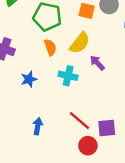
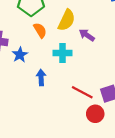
blue star: (29, 79) -> (20, 55), moved
blue arrow: (38, 126) -> (41, 78), moved

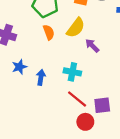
cyan cross: (62, 53) -> (72, 72), moved
blue star: (20, 55) -> (19, 67), moved

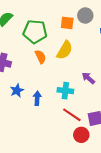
purple arrow: (92, 46) -> (88, 78), moved

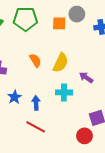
green pentagon: (35, 32) -> (25, 19), moved
yellow semicircle: (65, 50) -> (61, 63), moved
red line: (72, 115) -> (36, 127), moved

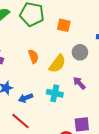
gray circle: (77, 14) -> (80, 52), moved
blue arrow: (36, 103) -> (26, 98), turned -120

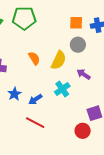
orange square: (64, 25) -> (76, 23), moved
cyan cross: (55, 93) -> (62, 89), turned -35

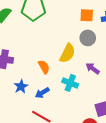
orange semicircle: (34, 58) -> (44, 67), moved
cyan cross: (62, 89) -> (70, 83), turned -35

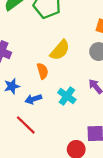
yellow semicircle: (67, 53) -> (60, 50), moved

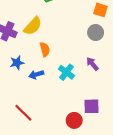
yellow semicircle: (60, 50) -> (33, 26), moved
red line: (26, 125) -> (23, 113), moved

